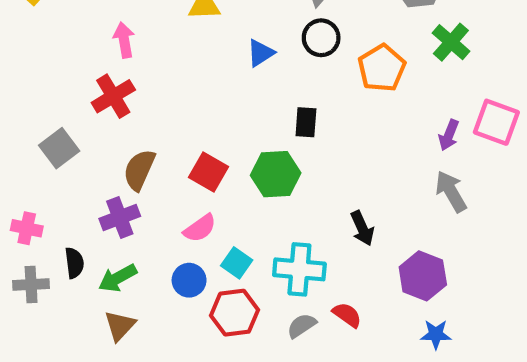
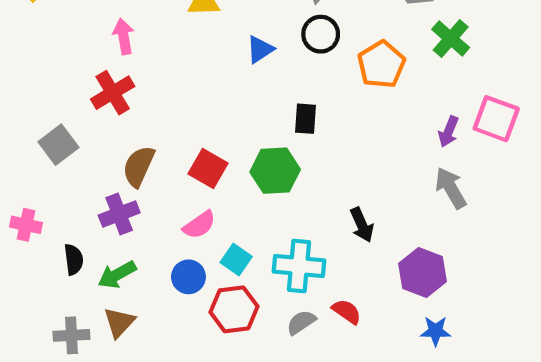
gray cross: (31, 285) -> (71, 335), moved

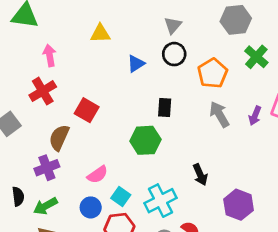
red square: (208, 168) -> (87, 110), moved
gray arrow: (451, 188) -> (219, 114), moved
cyan cross: (299, 266) -> (161, 201), turned -32

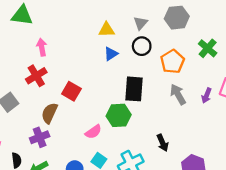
gray hexagon: (236, 20) -> (177, 18), moved
yellow triangle: (100, 34) -> (107, 30), moved
black rectangle: (165, 107) -> (134, 89), size x1.6
pink semicircle: (98, 175) -> (93, 132), moved

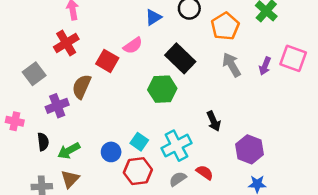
black rectangle: (134, 89) -> (180, 58), turned -50
pink semicircle: (93, 132) -> (133, 46), moved
purple cross: (40, 137) -> (57, 106), moved

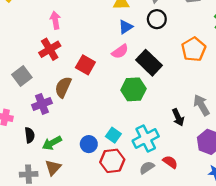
orange pentagon: (225, 26) -> (194, 49), moved
pink semicircle: (133, 46) -> (120, 51), moved
gray arrow: (232, 65) -> (201, 105), moved

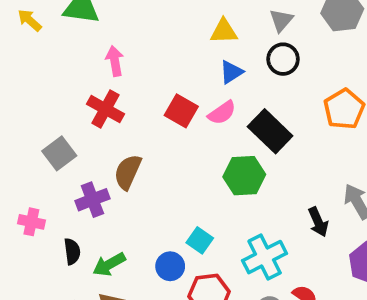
red cross: (50, 49) -> (105, 109), turned -30
red square: (85, 65) -> (181, 111), moved
cyan square: (113, 135) -> (200, 240), moved

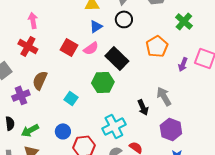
cyan square: (200, 240) -> (71, 98), moved

